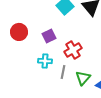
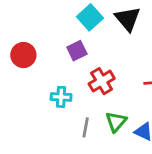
purple square: (49, 36) -> (77, 51), moved
gray line: (63, 72) -> (86, 127), moved

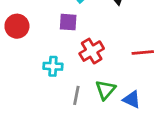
purple square: (77, 51) -> (68, 22), turned 30

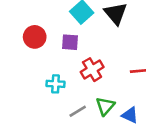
red circle: (17, 26) -> (35, 37), moved
gray line: (76, 95) -> (78, 111), turned 48

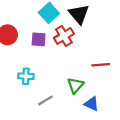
red cross: (92, 70) -> (64, 36), moved
green triangle: (105, 106) -> (75, 85), moved

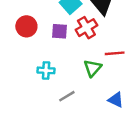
red line: (101, 65) -> (115, 53), moved
green triangle: (75, 85) -> (93, 68), moved

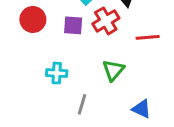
red line: (115, 53) -> (148, 37), moved
gray line: (67, 96) -> (82, 104), turned -42

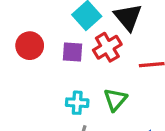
cyan cross: (57, 73) -> (77, 103), moved

